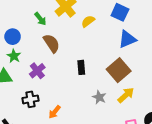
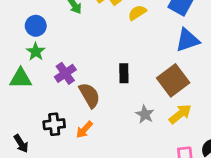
brown semicircle: (52, 43) -> (89, 95), moved
black cross: (30, 99) -> (54, 124), moved

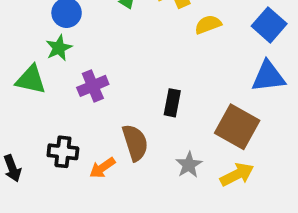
brown square: (173, 80) -> (237, 127), turned -36
brown semicircle: (89, 95) -> (135, 143), moved

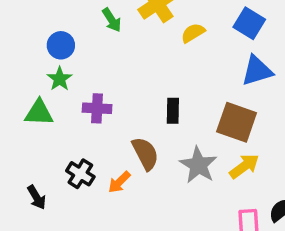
purple cross: (93, 86) -> (97, 108), turned 36
black cross: (63, 152) -> (80, 174), turned 36
gray star: (189, 165) -> (198, 165), size x1.5

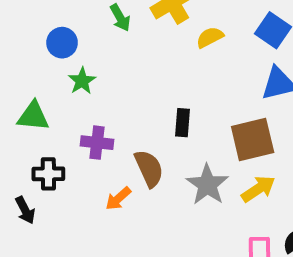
green star: (60, 79) -> (82, 81), moved
purple cross: (97, 108) -> (97, 143), moved
brown square: (237, 122) -> (253, 139), turned -36
black cross: (80, 174) -> (48, 174), moved, turned -36

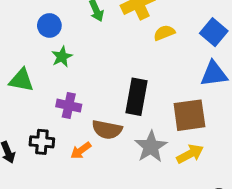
black rectangle: (182, 123) -> (136, 97), size x1.6
brown semicircle: (149, 168) -> (107, 130), turned 120
black cross: (48, 174) -> (42, 142), moved

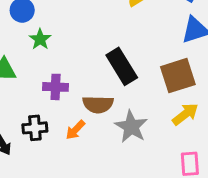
black rectangle: (136, 97) -> (122, 66), turned -32
gray star: (151, 147) -> (131, 127), moved

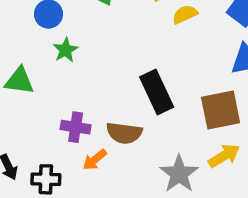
purple cross: (56, 87) -> (76, 127), moved
gray star: (131, 127) -> (179, 174), moved
black cross: (35, 128) -> (46, 179), moved

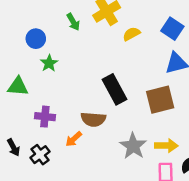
purple cross: (76, 127) -> (45, 117), moved
yellow arrow: (224, 156) -> (166, 146), moved, turned 35
black cross: (46, 179) -> (40, 155), turned -36

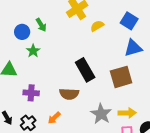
green arrow: (73, 22) -> (41, 25), moved
orange arrow: (74, 139) -> (54, 118), moved

